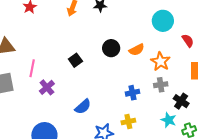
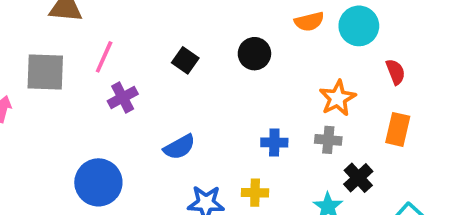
orange semicircle: (137, 50) -> (309, 21), moved
black square: (75, 60) -> (185, 60), turned -32

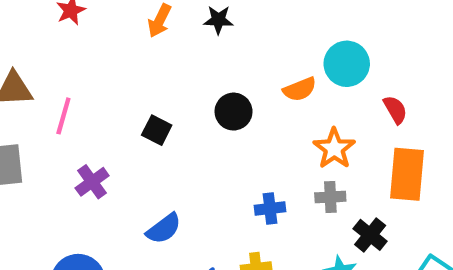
orange semicircle: (309, 21) -> (300, 89), moved
pink line: (104, 57) -> (63, 116), moved
orange rectangle: (398, 129) -> (407, 174), size x1.4

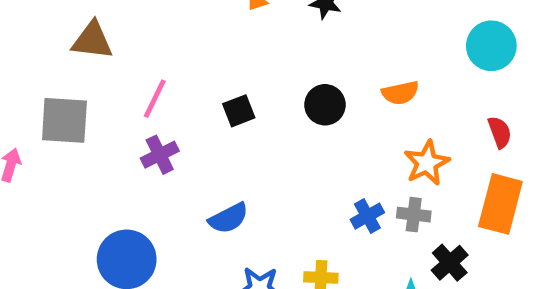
cyan circle: (347, 64) -> (491, 46), moved
pink line: (63, 116) -> (155, 99), moved
black square: (157, 130) -> (239, 111), turned 32
blue cross: (270, 208) -> (367, 216), moved, turned -32

